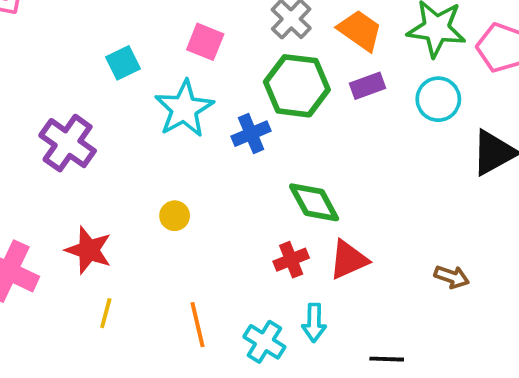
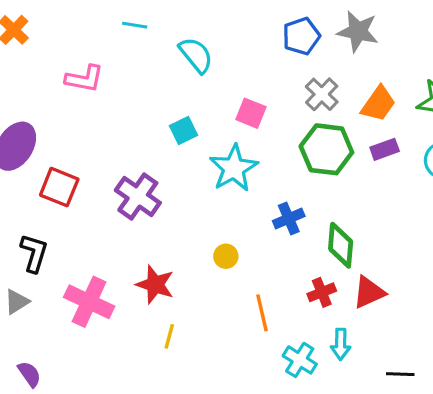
orange trapezoid: (360, 30) -> (378, 104), turned 90
blue cross: (251, 134) -> (289, 218), moved
green diamond: (314, 202) -> (341, 245), turned 33
orange line: (198, 325) -> (262, 313), moved

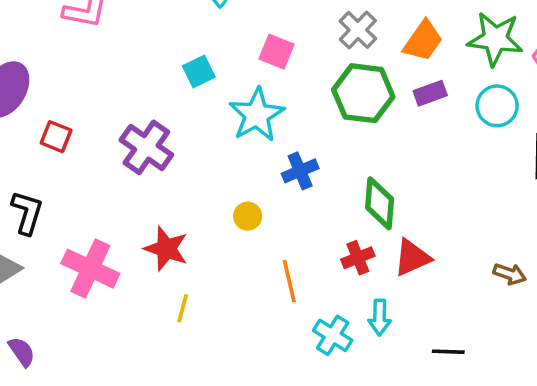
red square: (59, 187) -> (56, 137), size x0.7
blue cross: (289, 218) -> (300, 171), moved

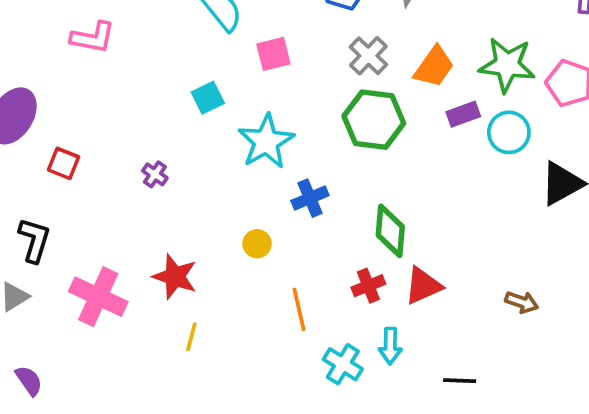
pink square: (277, 52) -> (273, 54), moved, turned -36
purple rectangle: (430, 93) -> (463, 114), moved
purple cross: (146, 147) -> (155, 174), size x0.5

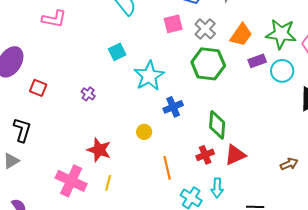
pink square: (273, 54) -> (173, 24), moved
pink cross: (98, 297) -> (71, 181), moved
brown arrow: (522, 302) -> (289, 164), turned -42

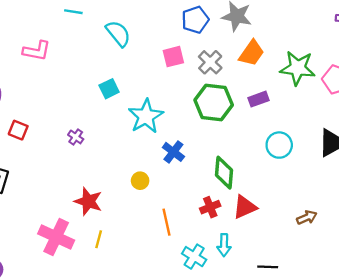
orange trapezoid: (241, 35) -> (252, 53), moved
purple rectangle: (257, 61) -> (258, 99), moved
cyan circle: (282, 71) -> (279, 145), moved
blue cross: (173, 107) -> (173, 152), turned -30

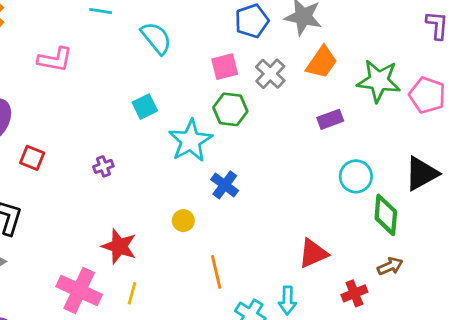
green hexagon: (214, 103) -> (230, 109), moved, size x0.7
purple cross: (76, 137) -> (103, 166), turned 35
green diamond: (224, 173) -> (386, 215), moved
red cross: (210, 207) -> (354, 293), moved

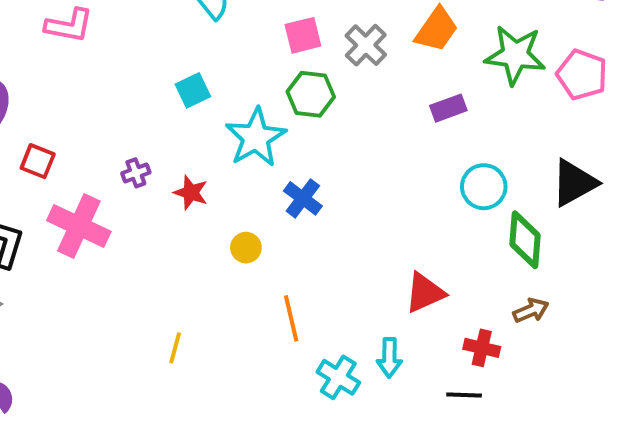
red star: (119, 246) -> (191, 193), moved, size x0.7
pink cross: (79, 290) -> (79, 226), moved
red cross: (354, 293) -> (482, 348), turned 35

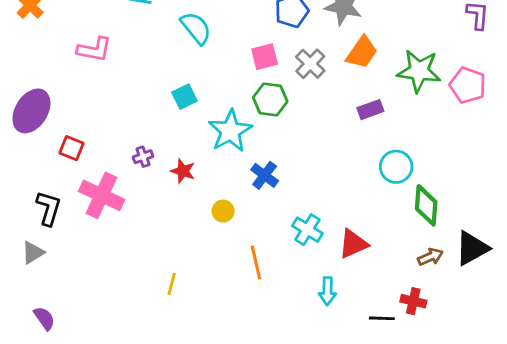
black triangle: (574, 183) -> (472, 248), moved
red cross: (482, 348) -> (413, 301), moved
cyan cross: (338, 377) -> (307, 230), moved

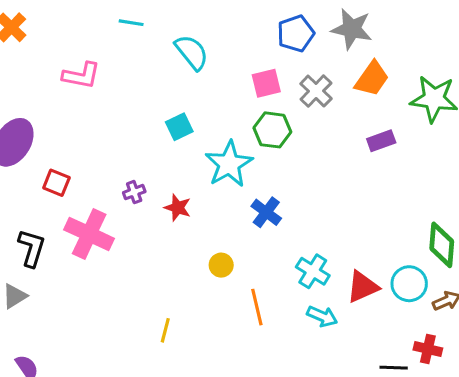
cyan circle: (396, 167) -> (409, 284), moved
yellow circle: (223, 211) -> (221, 265), moved
cyan arrow: (327, 291) -> (322, 316), moved, turned -68

